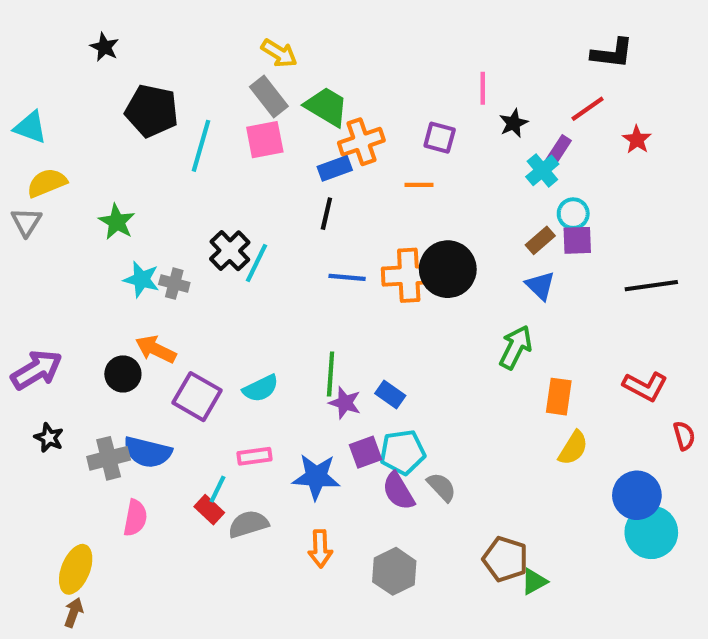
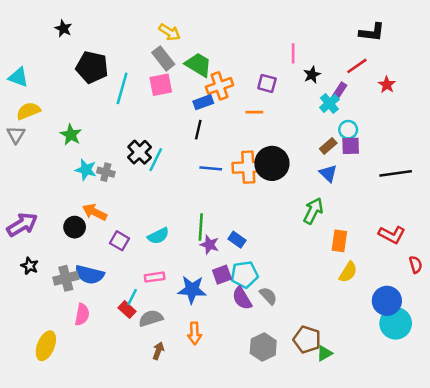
purple square: (197, 397) -> (120, 241), size x0.7
gray hexagon: (394, 571) -> (263, 347), moved
brown arrow: (74, 612) -> (158, 351), moved

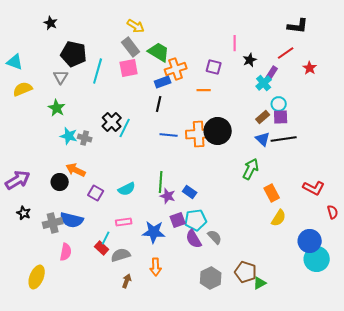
gray triangle: (16, 135) -> (61, 77), moved
black line: (396, 173) -> (284, 139), moved
orange rectangle: (339, 241) -> (272, 193), turned -36

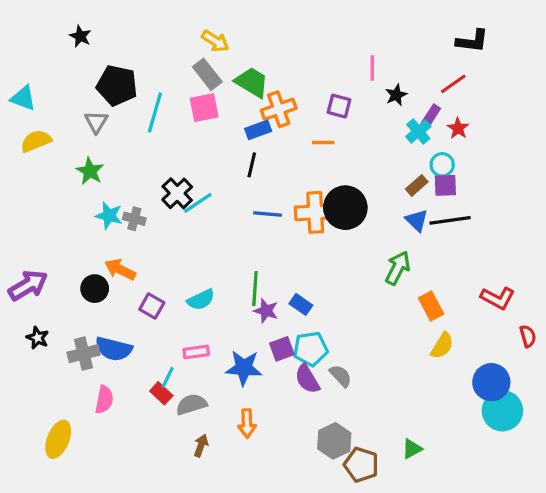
red star: (310, 68) -> (458, 128), moved
cyan line: (125, 128) -> (198, 203), turned 30
brown pentagon: (246, 272) -> (361, 465), moved

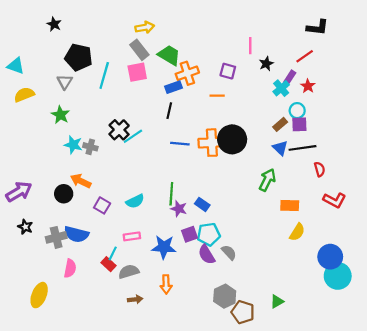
yellow arrow: (215, 41) -> (145, 27), turned -42
orange rectangle: (431, 306) -> (290, 205), turned -60
red semicircle: (528, 336) -> (320, 169), moved
brown arrow: (201, 446) -> (135, 299), turned 64

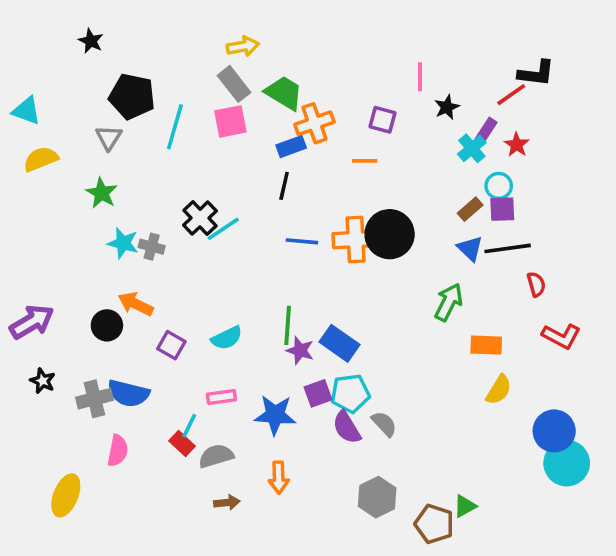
black L-shape: (317, 27) -> (536, 73), moved
blue rectangle: (202, 204) -> (339, 343), size x1.5
brown pentagon: (243, 312) -> (434, 524), moved

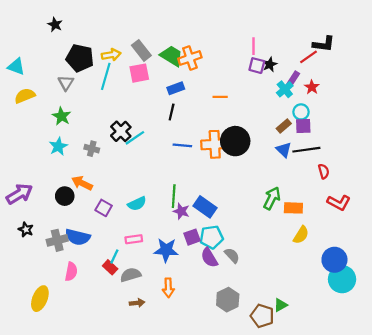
yellow arrow: (243, 46) -> (111, 55), moved
purple square: (382, 120) -> (257, 66), moved
orange cross: (314, 123) -> (190, 58), moved
cyan star: (123, 243) -> (58, 146), moved, turned 30
green arrow: (449, 302) -> (272, 198), moved

